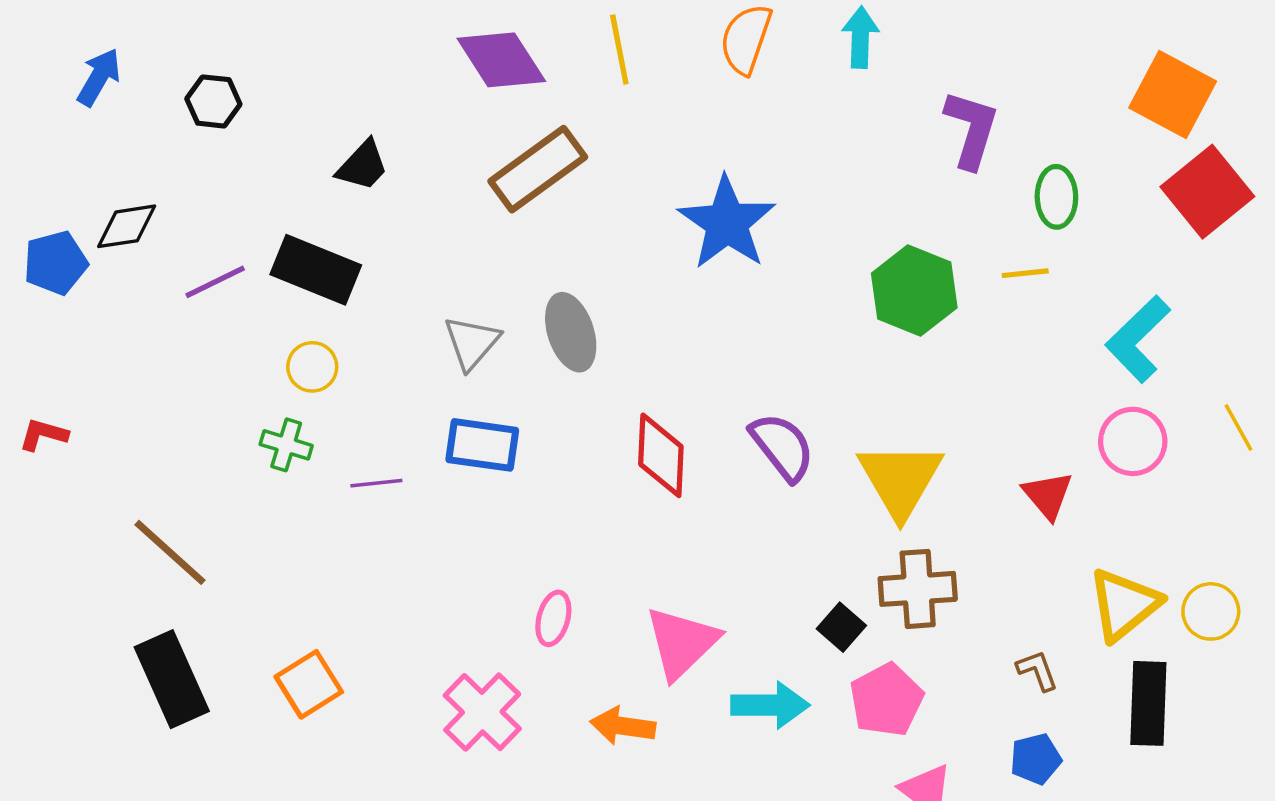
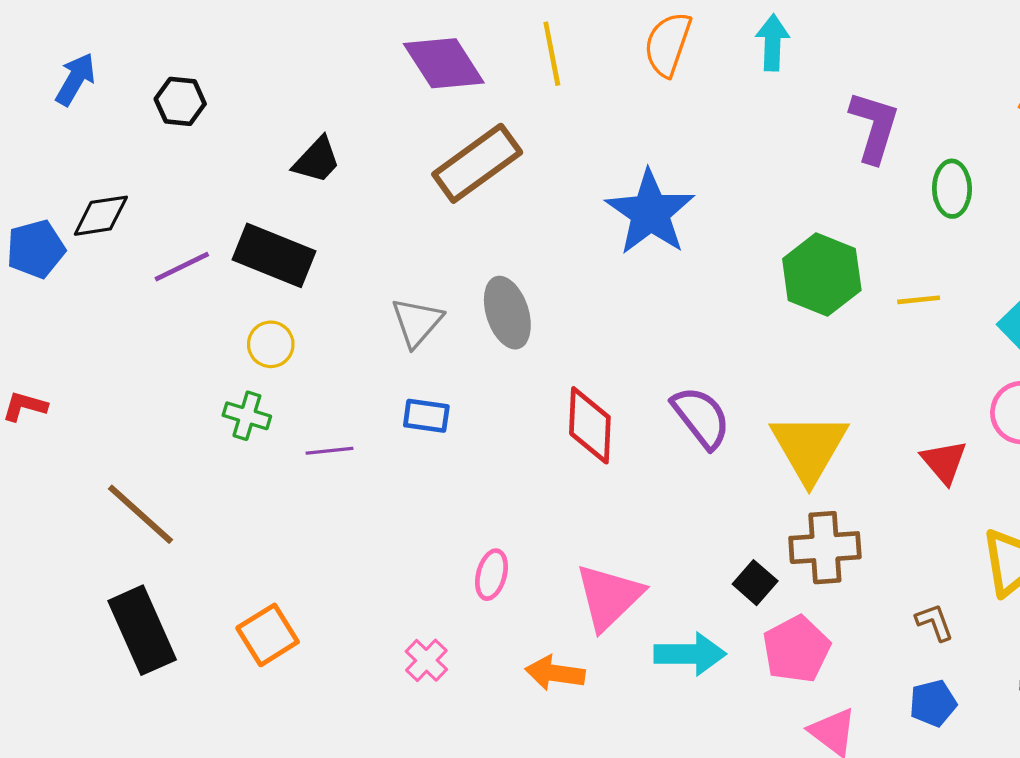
yellow line: (1025, 273) -> (919, 300), moved
blue rectangle: (482, 445) -> (426, 416), size x0.7
pink cross: (482, 712) -> (426, 660), size x0.6

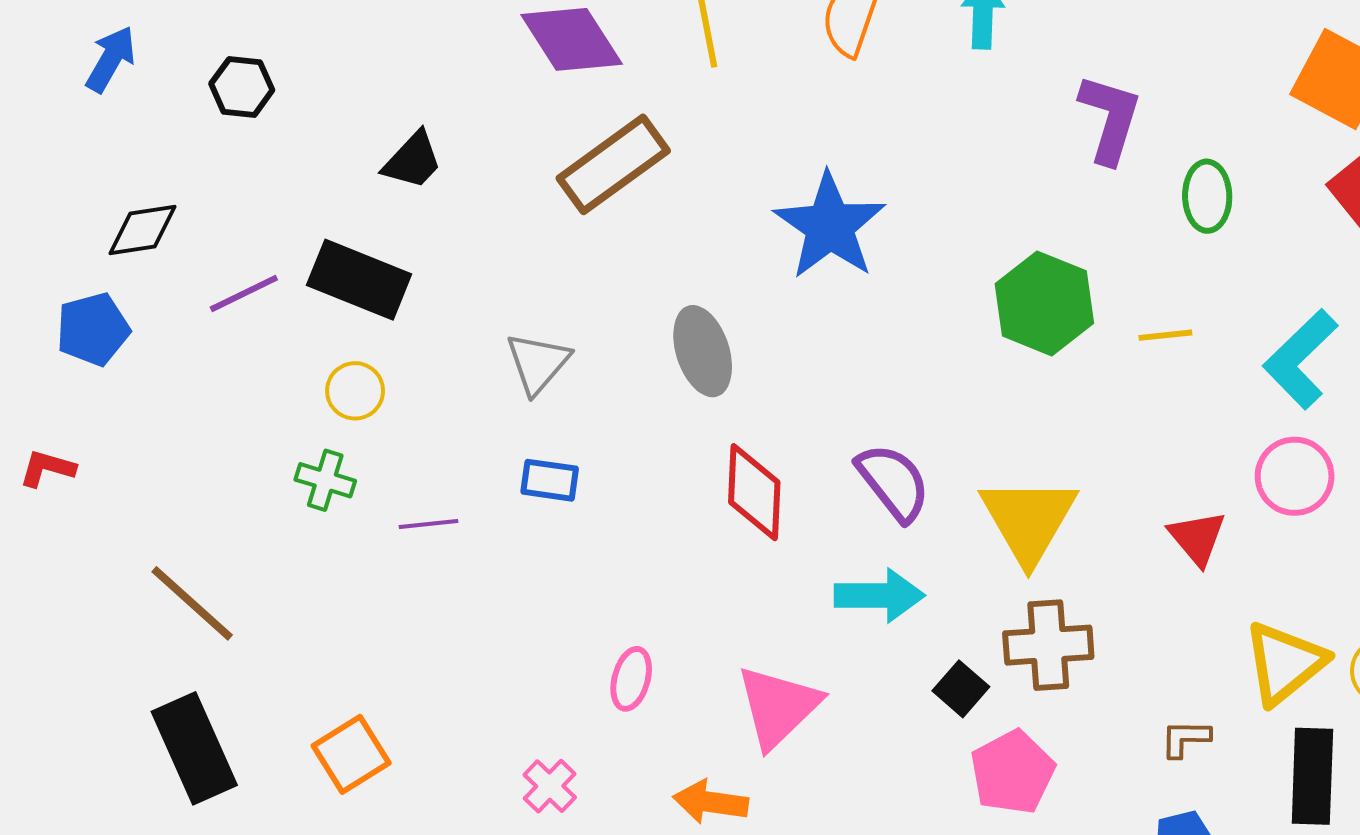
blue pentagon: (36, 249) -> (93, 329), moved
gray ellipse: (507, 313) -> (703, 351), moved
brown L-shape: (935, 622) -> (1185, 738), turned -69
cyan arrow: (690, 654) -> (879, 595), moved

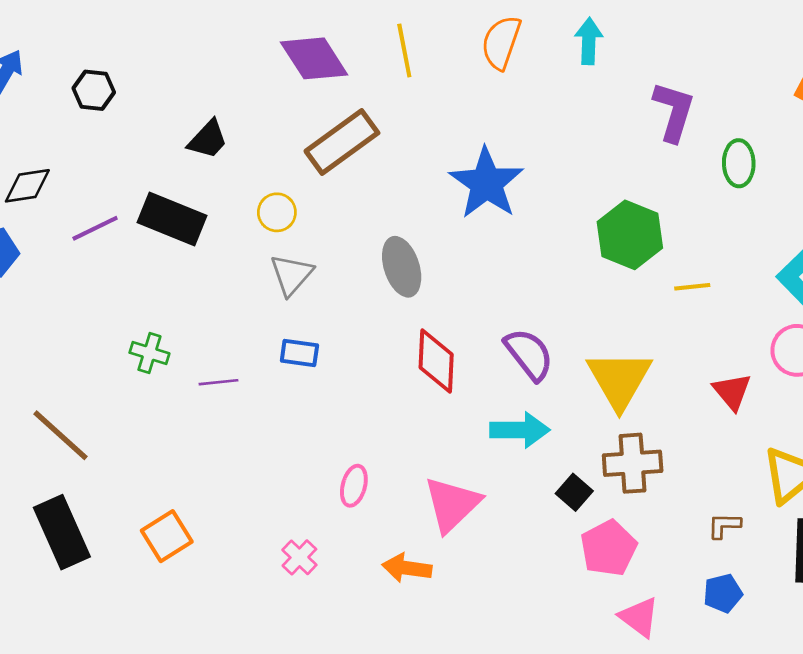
yellow line: (1165, 335) -> (692, 287), moved
yellow circle: (355, 391) -> (277, 212), moved

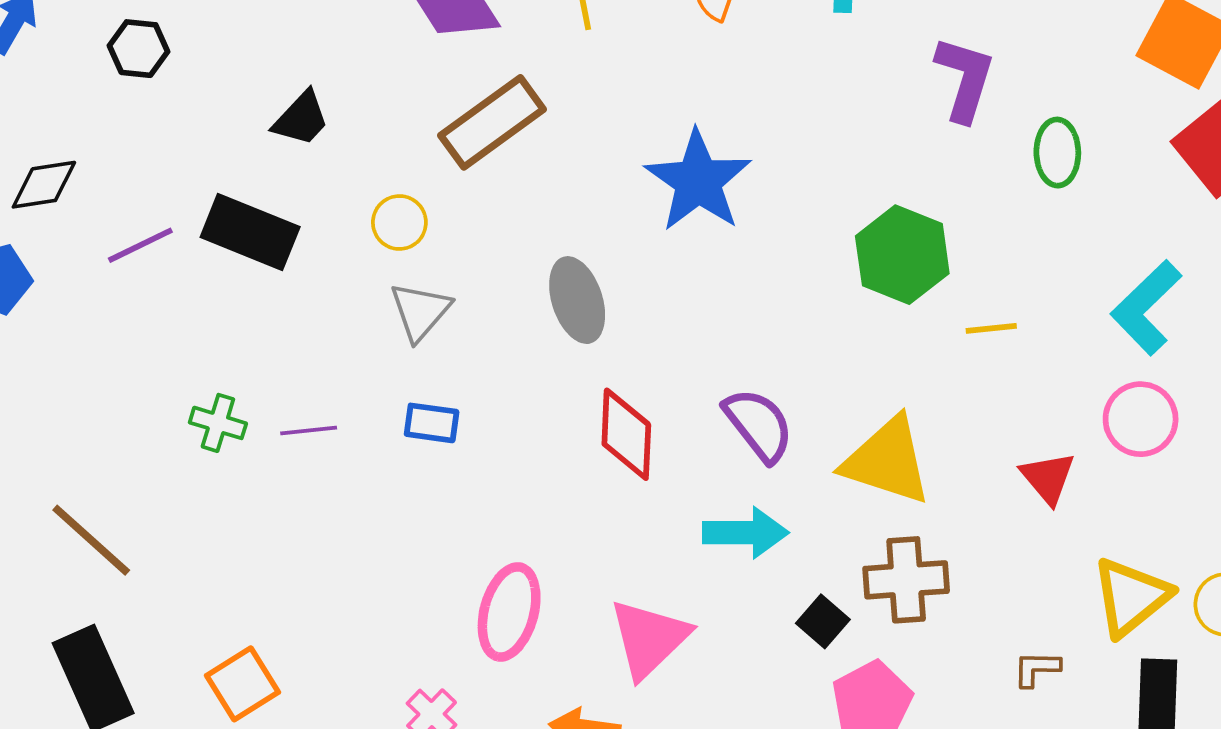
yellow triangle: (619, 380) -> (887, 461), turned -42
purple line: (218, 382) -> (309, 430), moved
pink ellipse: (354, 486) -> (509, 612), size x1.6

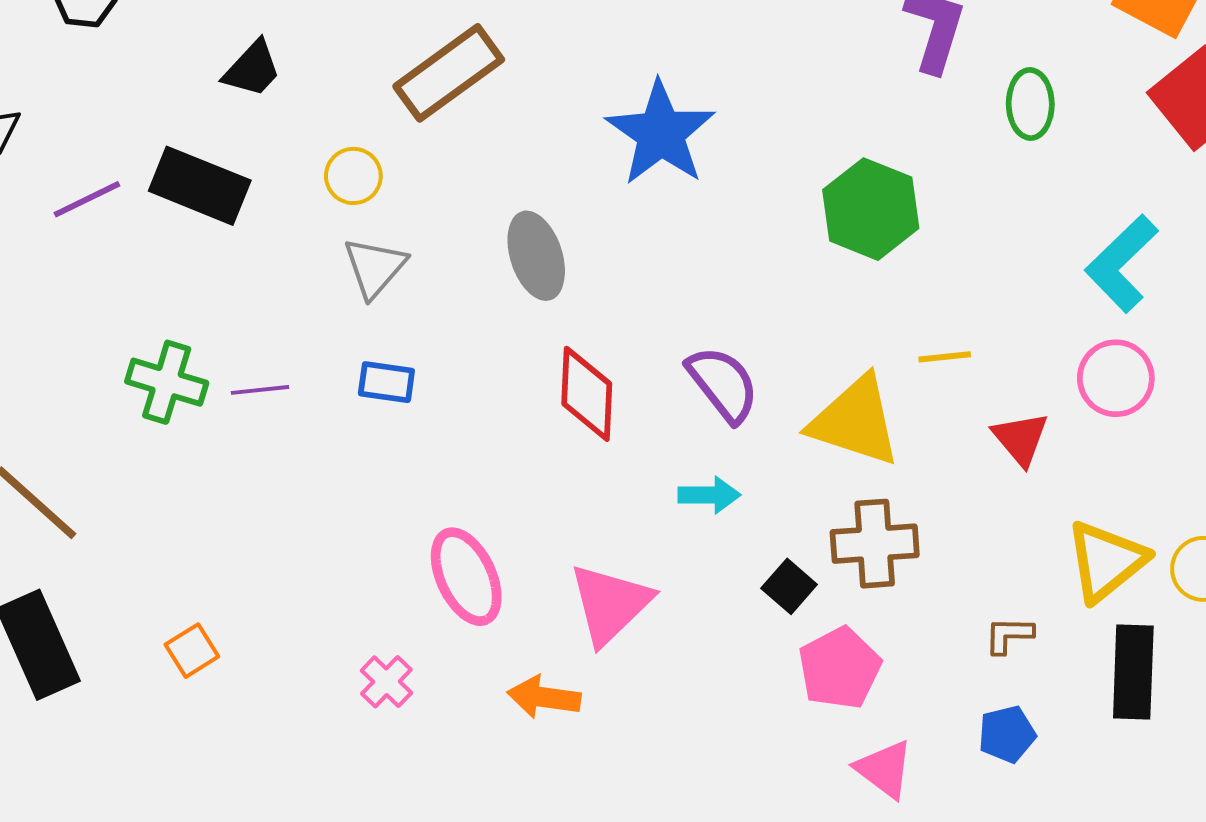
yellow line: (991, 328) -> (945, 357), moved
green cross: (218, 423) -> (167, 382), size x1.4
cyan arrow: (745, 533) -> (709, 495), size x0.7
pink ellipse: (509, 612) -> (466, 577), turned -40
orange square: (242, 684) -> (192, 651), size x0.7

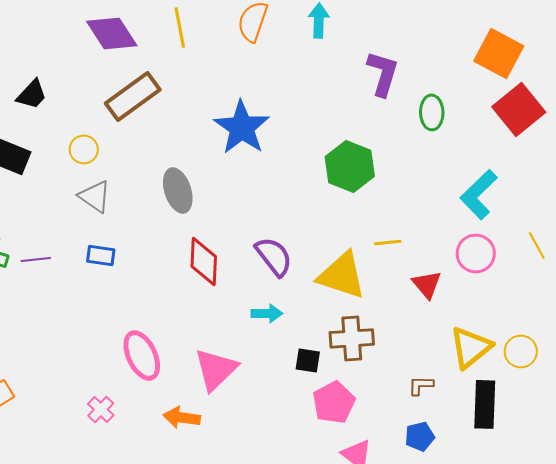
gray triangle: (375, 267) -> (95, 196), turned -36
black square: (789, 586) -> (308, 360), turned -32

